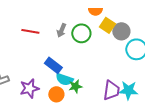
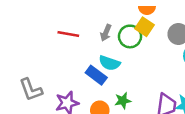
yellow square: (107, 25) -> (145, 27), moved
cyan semicircle: (64, 79) -> (109, 63), moved

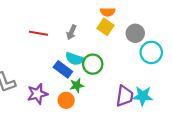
green circle: (130, 36) -> (93, 64), moved
green star: (123, 101) -> (77, 85), moved

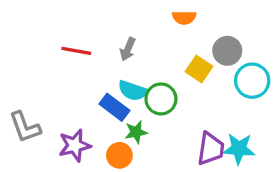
yellow square: (105, 27) -> (199, 69), moved

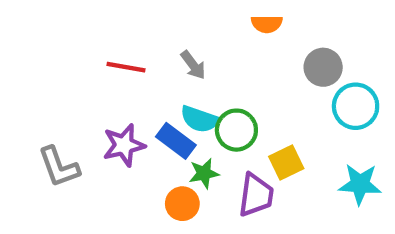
gray arrow: (128, 49) -> (193, 65), turned -60
yellow square: (199, 69) -> (286, 163), moved, turned 30
purple star: (75, 145) -> (124, 145), moved
purple trapezoid: (211, 149) -> (256, 195), moved
cyan star: (239, 149) -> (360, 184), moved

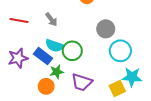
gray circle: (323, 67) -> (106, 29), moved
cyan circle: (356, 106) -> (120, 51), moved
yellow square: (286, 163) -> (117, 88), moved
purple trapezoid: (256, 195) -> (82, 82), turned 100

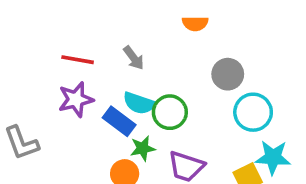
purple star: (18, 58) -> (76, 100), moved

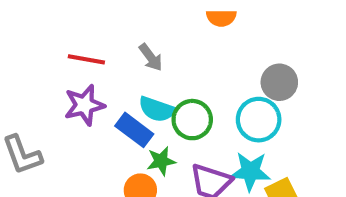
gray circle: (228, 74) -> (279, 82), moved
cyan circle: (253, 112) -> (259, 120), moved
cyan star: (273, 157) -> (250, 171), moved

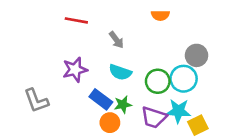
red line: (86, 59) -> (76, 20), moved
green circle: (192, 120) -> (158, 81), moved
blue rectangle: (134, 130) -> (101, 99), moved

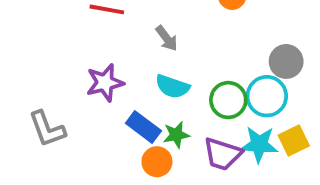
yellow square: (198, 125) -> (294, 141), moved

